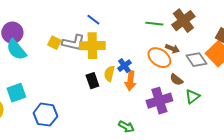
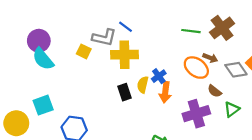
gray L-shape: (73, 43) -> (104, 38), moved

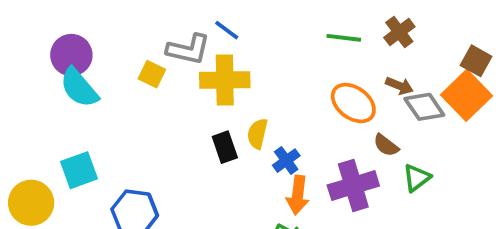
brown cross: (222, 28) -> (399, 32), size x0.7
brown arrow: (210, 58) -> (399, 86), moved
blue cross: (159, 76) -> (286, 161), moved
orange arrow: (165, 92) -> (298, 195), moved

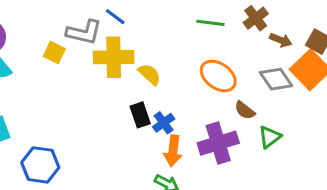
brown arrow: (399, 86) -> (281, 40), moved
yellow semicircle: (257, 134) -> (150, 74), moved, turned 120
black rectangle: (225, 147) -> (140, 115), moved

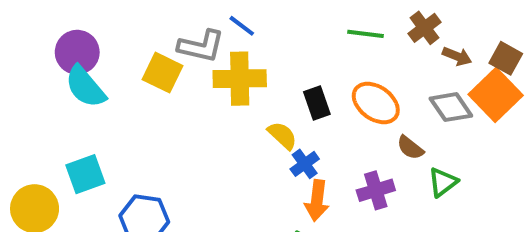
yellow square: (54, 53) -> (162, 73), size x1.4
yellow semicircle: (150, 74) -> (282, 135), moved
black rectangle: (140, 115) -> (317, 103), moved
purple cross: (218, 143) -> (376, 190), size x0.7

